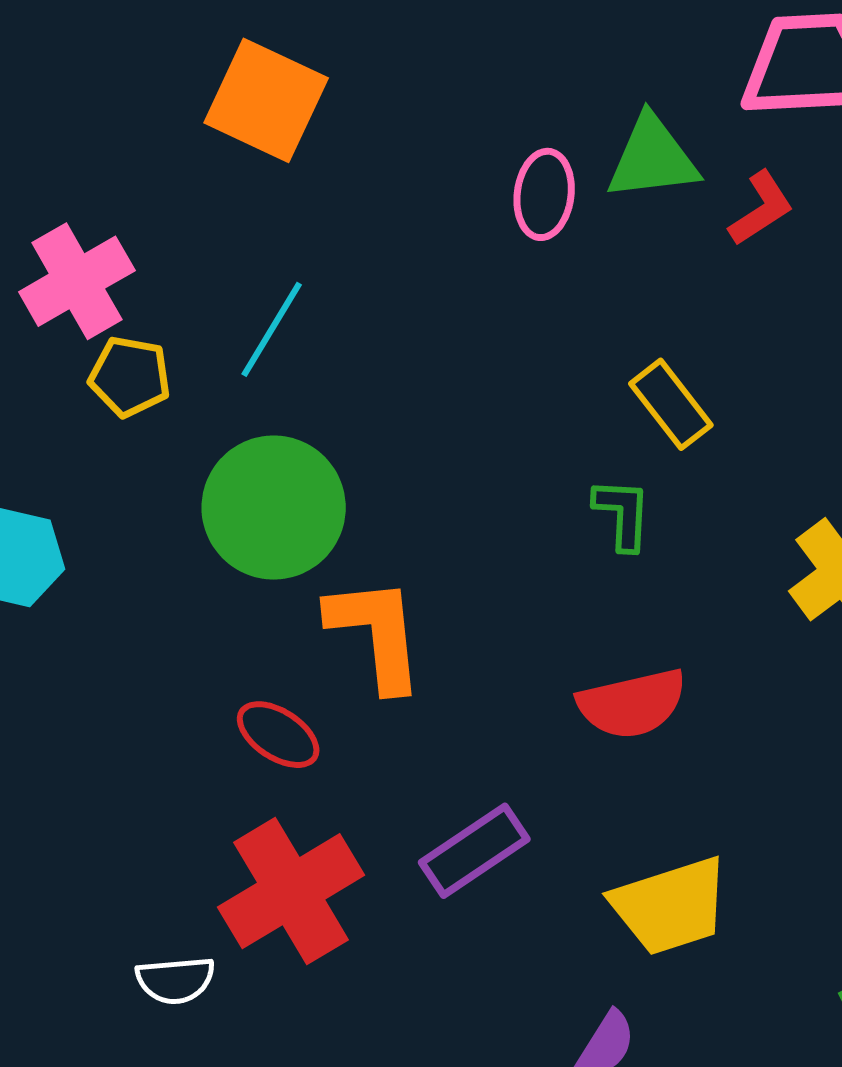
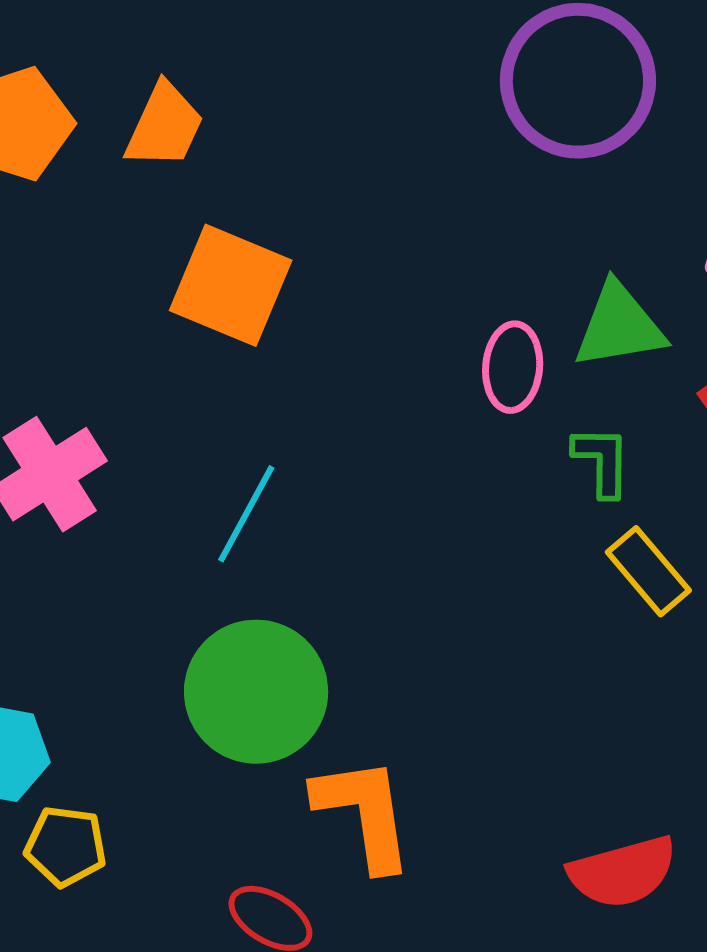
yellow pentagon: (130, 377) -> (66, 846), moved
green L-shape: (622, 514) -> (602, 461), moved

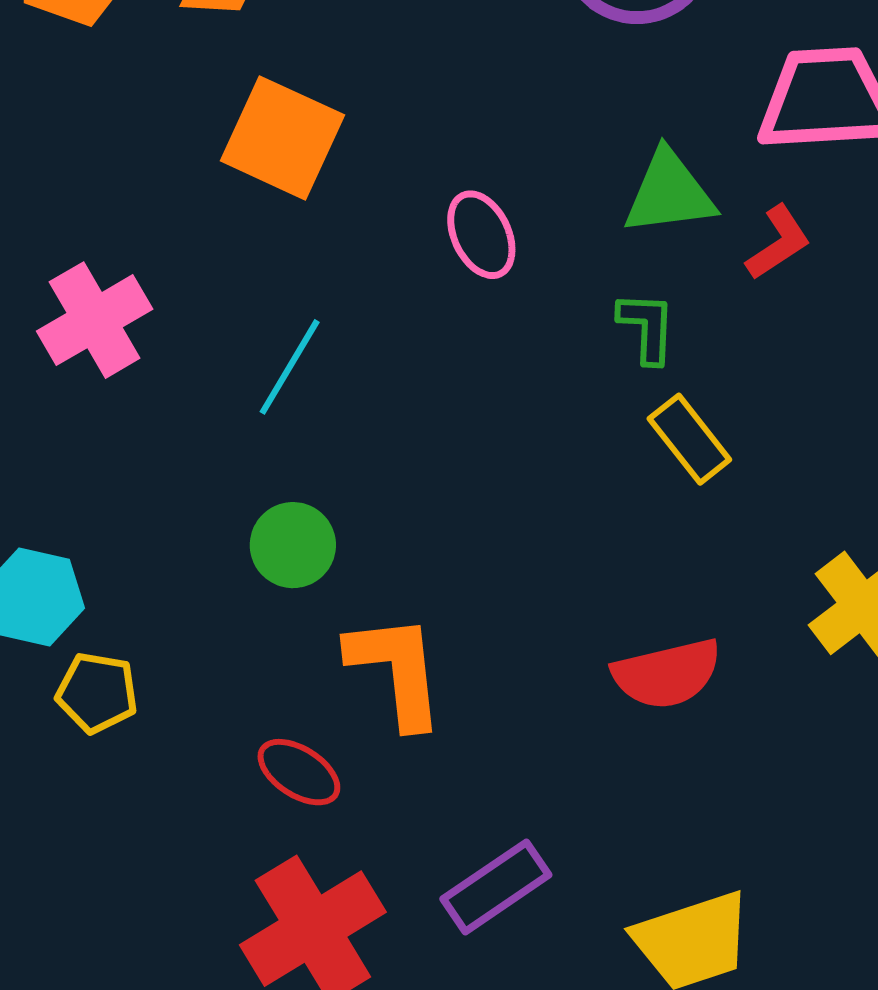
pink ellipse: (513, 367) -> (481, 235), moved, turned -32
green circle: (256, 692) -> (293, 545), size x0.6
red semicircle: (623, 872) -> (667, 674), moved

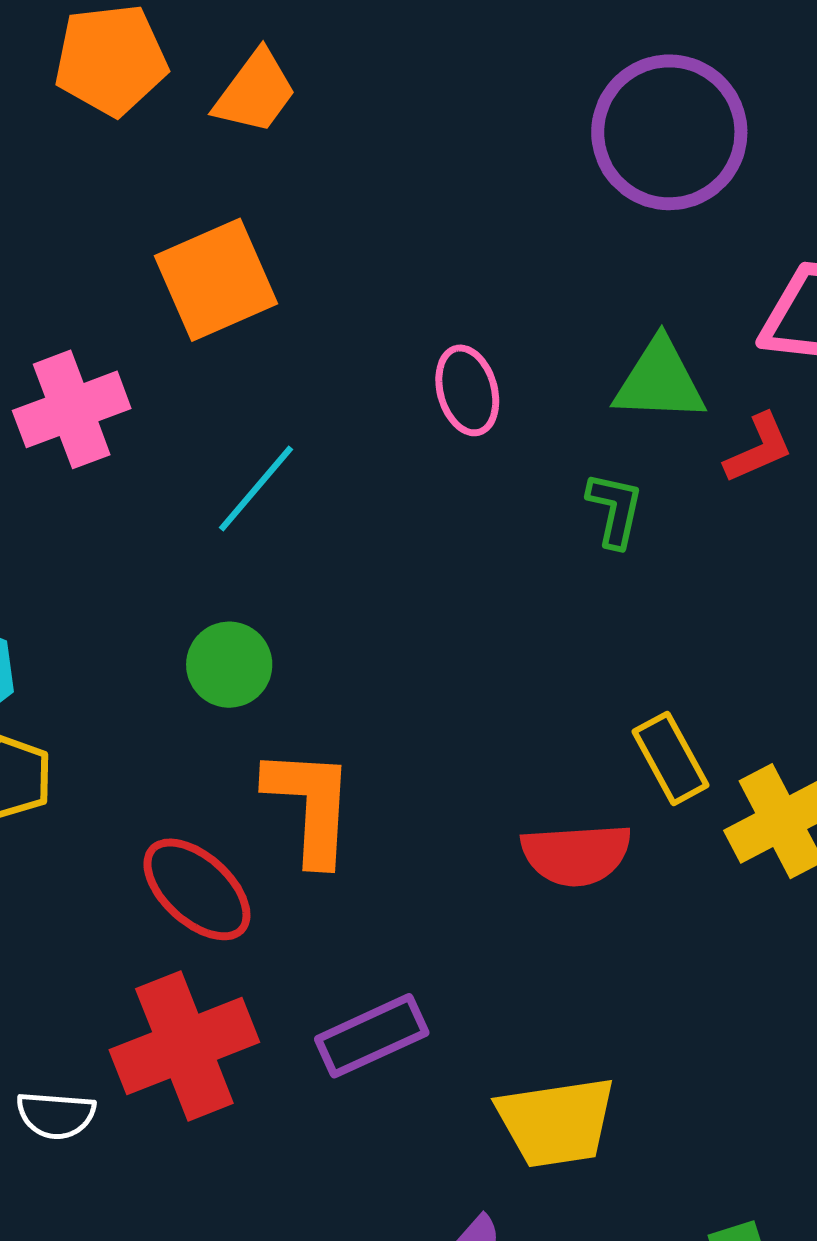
orange square: (282, 138) -> (216, 280), moved, turned 32
yellow rectangle: (689, 439) -> (671, 758), moved
red ellipse: (299, 772) -> (197, 889), size x1.4

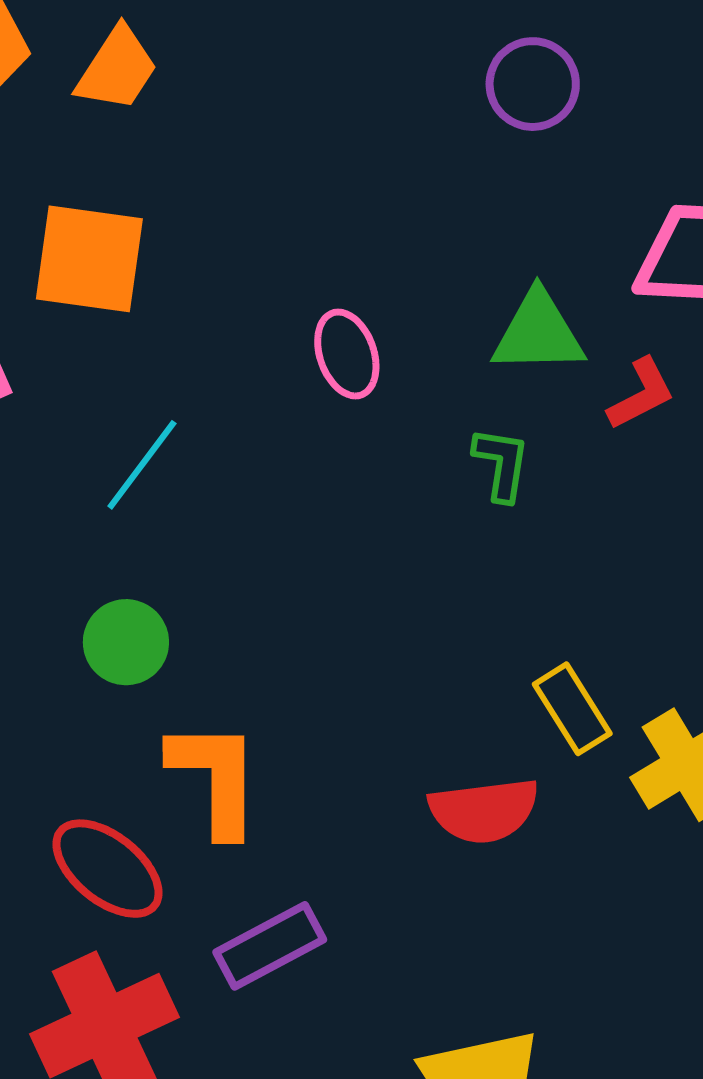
purple circle: (669, 132) -> (533, 84), size x0.6
orange square: (216, 280) -> (89, 259), turned 35
purple rectangle: (372, 1036) -> (270, 946), moved

